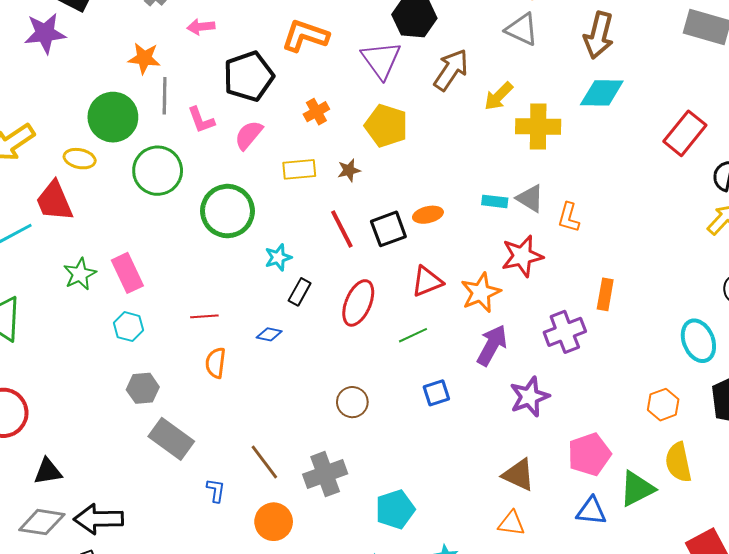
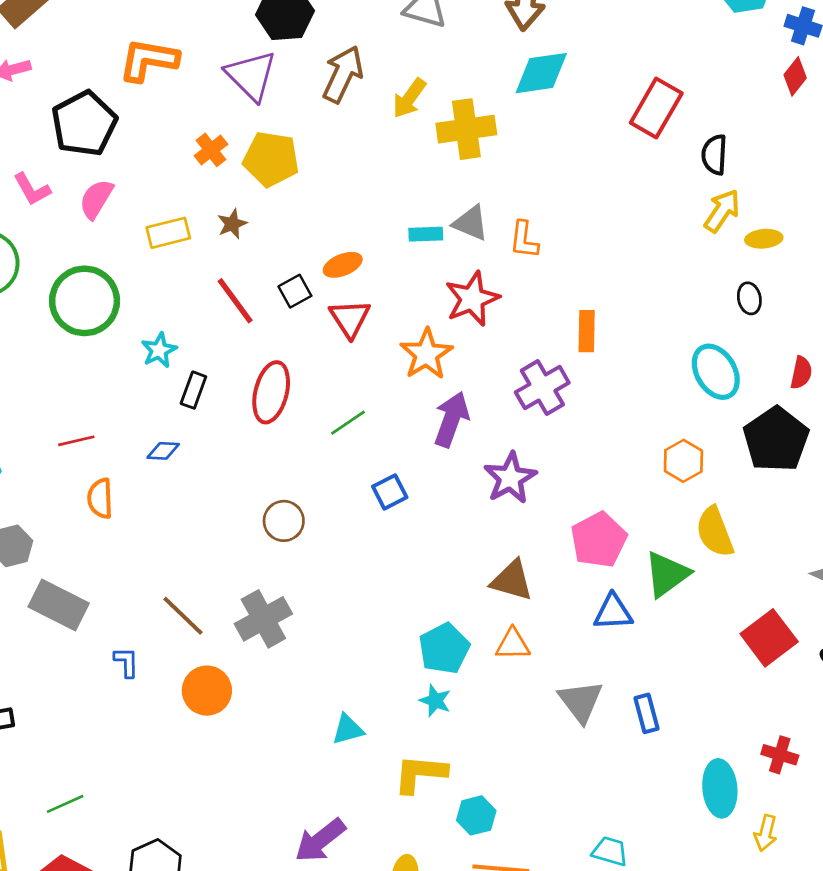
orange cross: (316, 112) -> (211, 150), moved
black square: (388, 229) -> (295, 291), size x0.7
red triangle: (427, 282) -> (350, 318), moved, turned -32
cyan pentagon: (395, 509) -> (444, 649), moved

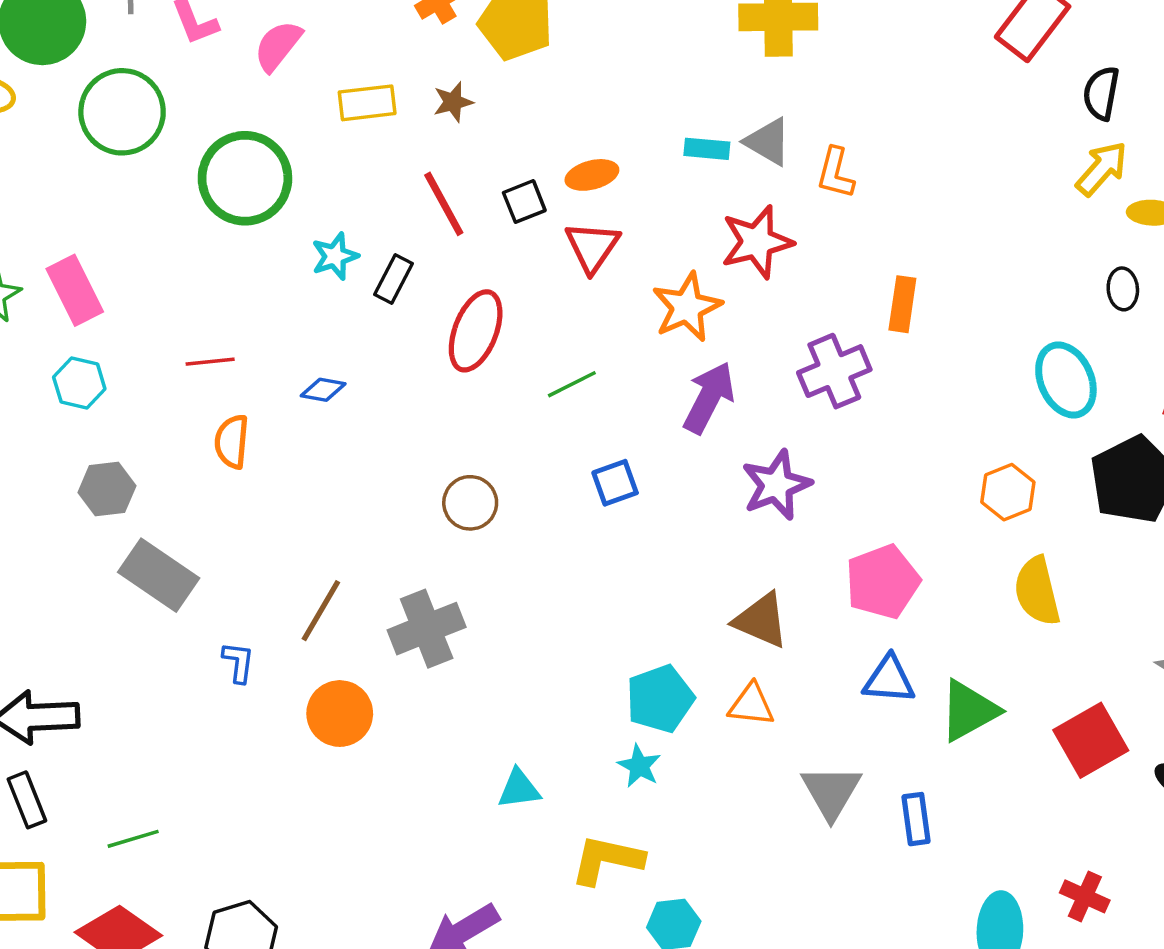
black rectangle: (193, 390) -> (393, 279), moved
green triangle: (667, 574) -> (969, 711), moved
brown line: (183, 616) -> (321, 611), turned 69

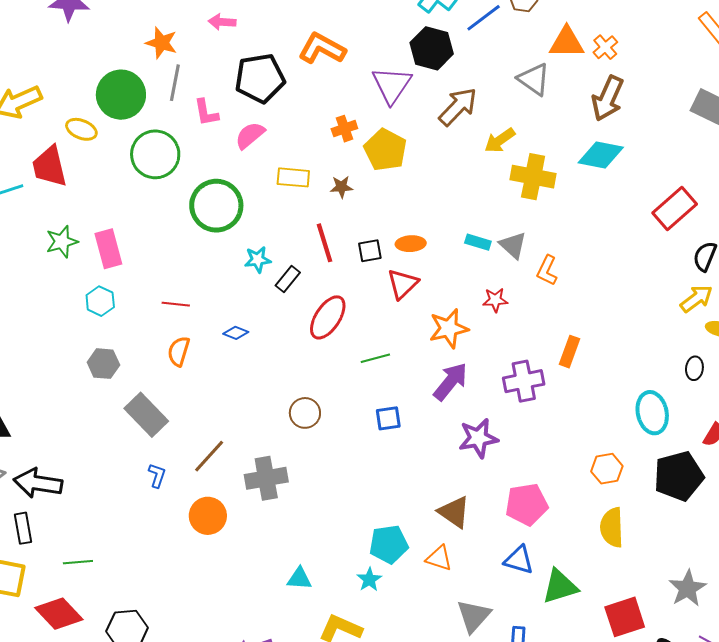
red star: (757, 242) -> (495, 300), size x0.6
gray rectangle: (159, 575) -> (146, 415), moved

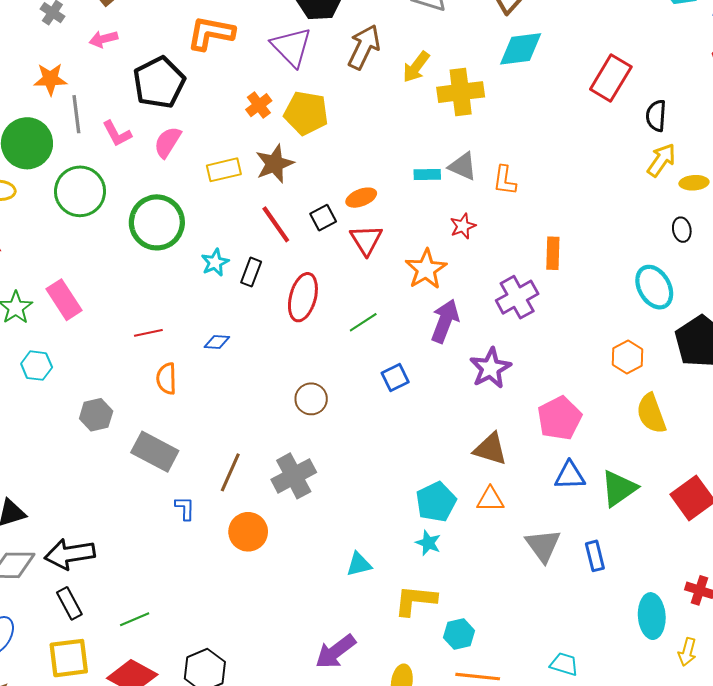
brown star: (341, 187) -> (274, 164), size x1.6
cyan hexagon: (100, 301) -> (37, 366), moved

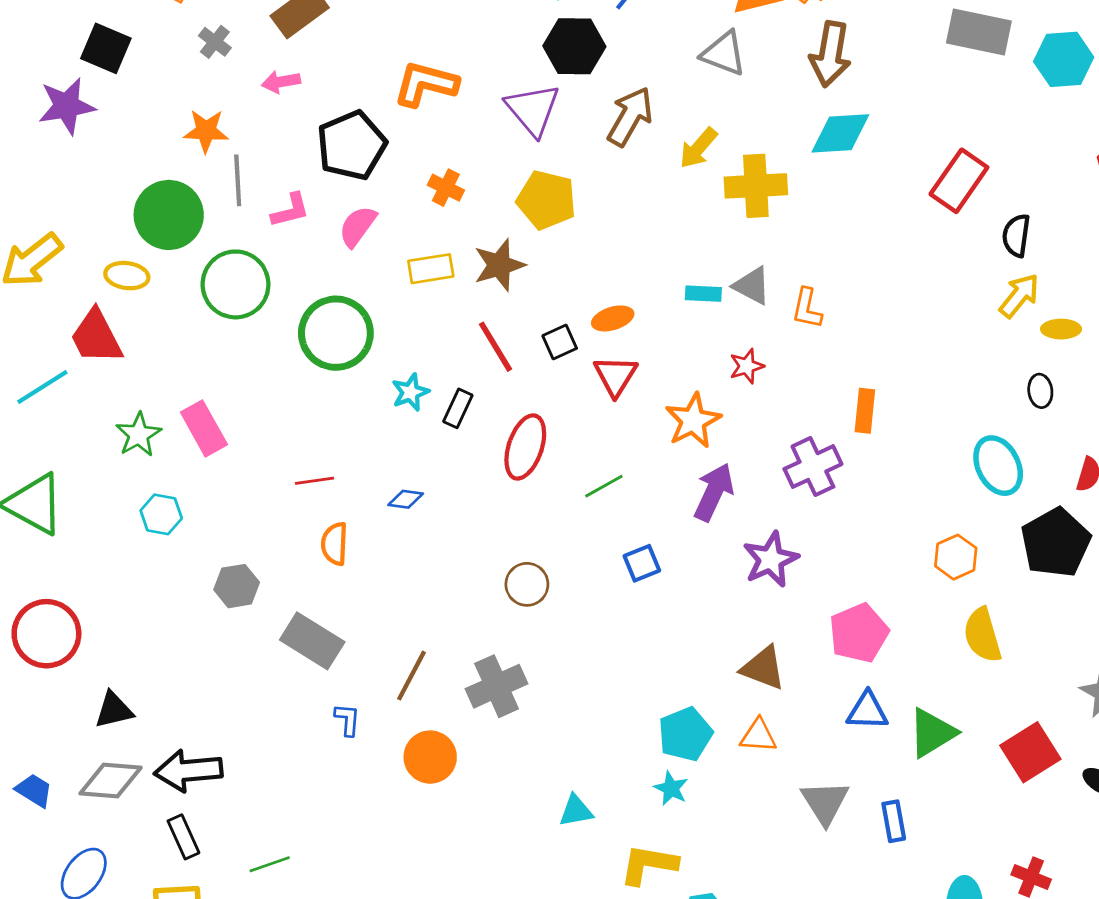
orange cross: (259, 105) -> (446, 188), moved, turned -30
pink L-shape: (117, 134) -> (290, 210), turned -80

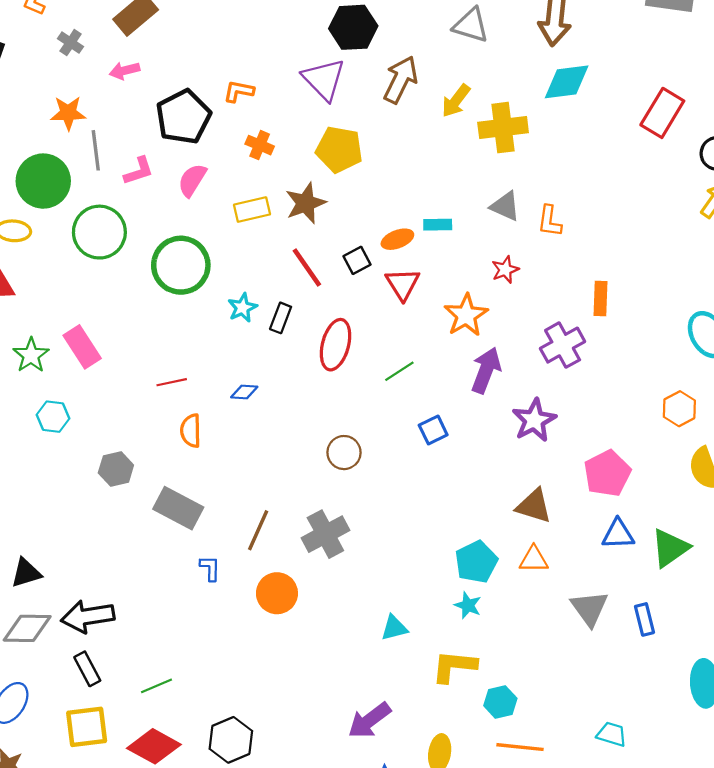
orange L-shape: (426, 84) -> (239, 91), moved, size x0.6
cyan rectangle: (703, 294) -> (438, 225), moved

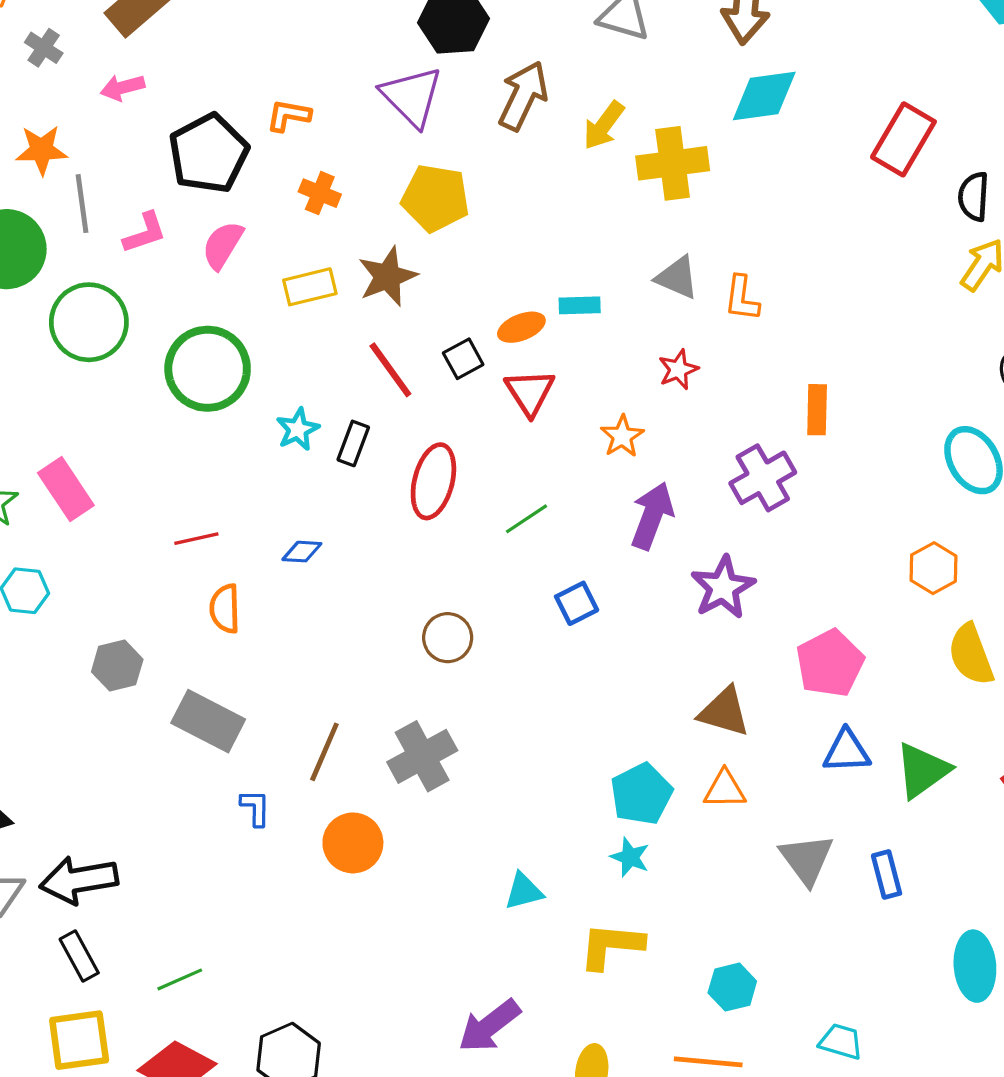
orange star: (466, 315) -> (622, 436), size x0.7
cyan hexagon: (500, 702) -> (732, 987), moved

